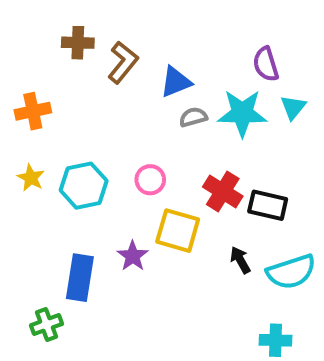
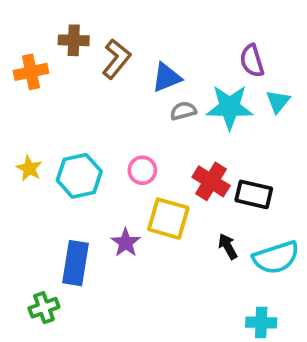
orange cross: (33, 111) -> (31, 72), moved

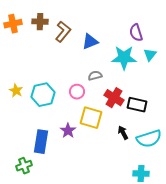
orange cross: (31, 72) -> (13, 24), moved
gray semicircle: (183, 111) -> (95, 76), moved

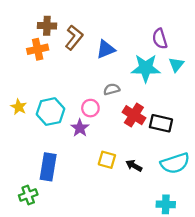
orange cross: (13, 24) -> (38, 49), moved
yellow square: (91, 118) -> (107, 160), moved, size x0.7
purple star: (68, 131) -> (80, 128), moved
black arrow: (123, 133) -> (134, 166), moved, turned -32

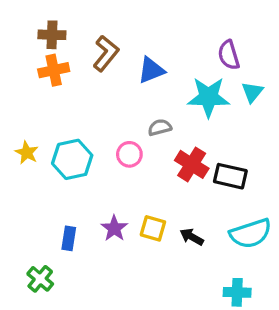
brown cross: (47, 26) -> (52, 35), moved
purple star: (80, 128) -> (114, 228), moved
blue rectangle: (48, 167) -> (69, 238), size x0.6
green cross: (28, 195) -> (40, 279), turned -30

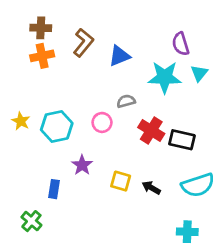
purple star: (114, 228) -> (82, 165), moved

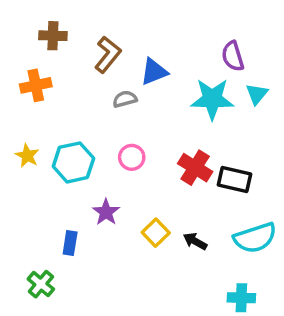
orange cross: (42, 56) -> (36, 85), moved
gray semicircle: (126, 101) -> (125, 99), moved
yellow square: (121, 181) -> (156, 233), turned 30

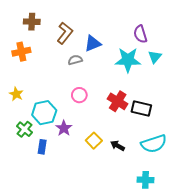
cyan hexagon: (73, 162) -> (44, 113), moved
green cross: (41, 284) -> (24, 129), moved

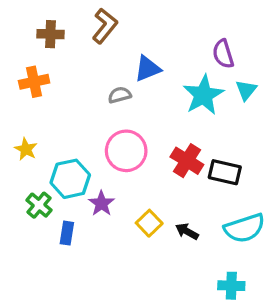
brown L-shape: (65, 33) -> (105, 26), moved
cyan star: (128, 60) -> (203, 95), turned -30
pink circle: (79, 95) -> (126, 151), size x1.6

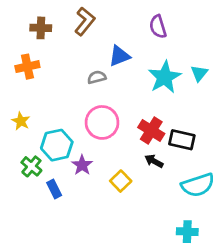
purple semicircle: (223, 54) -> (158, 27), moved
black arrow: (187, 231) -> (154, 161), moved
blue rectangle: (67, 233) -> (54, 189), turned -36

